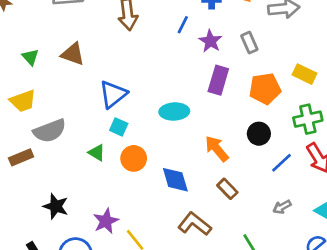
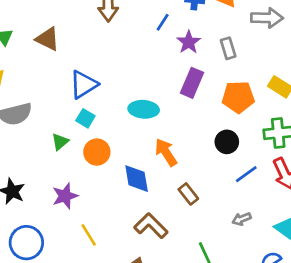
orange arrow: (217, 149) -> (166, 152), moved
green triangle: (97, 153) -> (60, 142), turned 42
purple star: (106, 221) -> (65, 196), moved

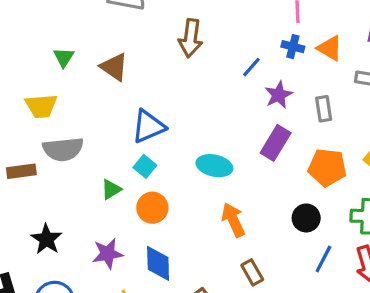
blue line: (246, 174) -> (323, 259), turned -35
blue diamond: (137, 179) -> (158, 263), moved

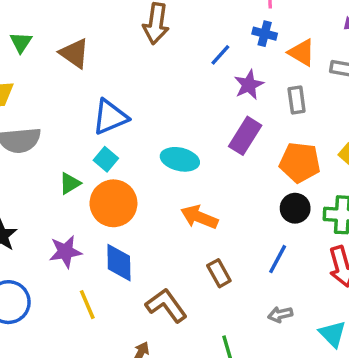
orange triangle: (330, 48) -> (302, 53), moved
orange circle: (152, 208) -> (113, 203), size x1.4
black circle: (306, 218) -> (295, 208), moved
orange arrow: (233, 220) -> (199, 217), turned -44
blue line: (323, 259) -> (278, 259), moved

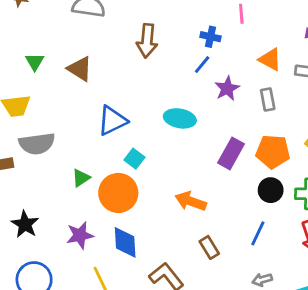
blue cross: (265, 34) -> (211, 37), moved
purple rectangle: (245, 136) -> (231, 153), moved
cyan square: (106, 159) -> (134, 159), moved
cyan ellipse: (180, 159) -> (180, 118), moved

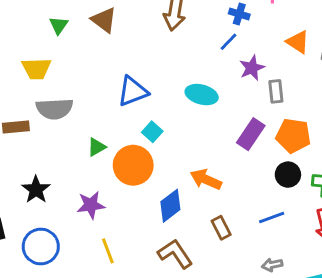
brown triangle: (80, 69) -> (104, 20), moved
gray rectangle: (268, 99) -> (276, 91), moved
blue line: (258, 233) -> (272, 217), turned 40
blue diamond: (125, 242) -> (170, 206), moved, turned 52

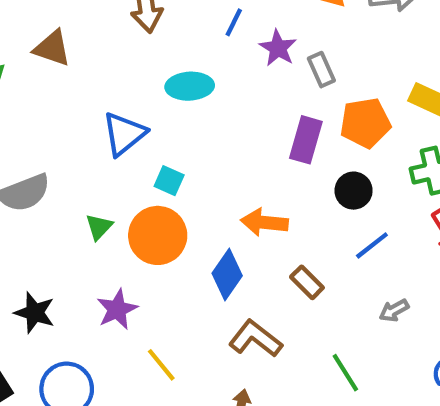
cyan ellipse: (202, 95) -> (190, 86), moved
black circle: (288, 175) -> (354, 191), moved

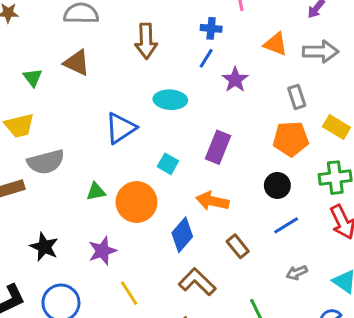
gray rectangle: (321, 70) -> (297, 97), moved
purple rectangle: (306, 140) -> (218, 147), moved
cyan square: (169, 181) -> (168, 164), moved
green triangle: (99, 227) -> (96, 191), turned 30

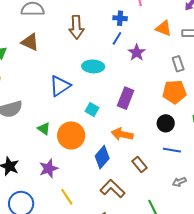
green triangle: (96, 191) -> (44, 129), turned 48
blue line: (286, 225) -> (172, 150), turned 42

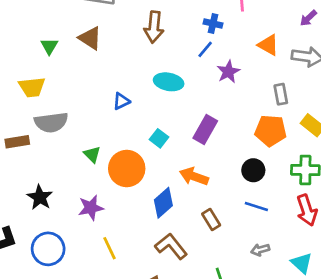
blue triangle: (60, 86) -> (121, 101), size x0.6

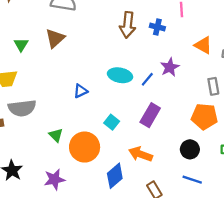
brown arrow: (154, 27) -> (128, 25), moved
brown triangle: (90, 38) -> (55, 38), turned 45
blue line: (205, 49) -> (147, 79), moved

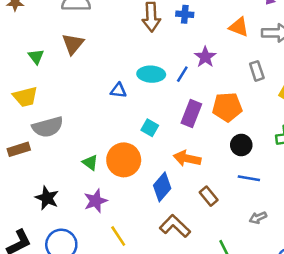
blue triangle: (81, 91) -> (118, 90), moved, turned 40
orange pentagon: (205, 116) -> (227, 107), moved
green triangle: (56, 135) -> (90, 163), moved

